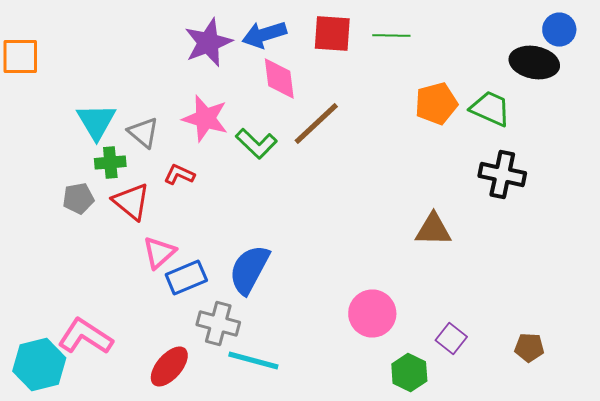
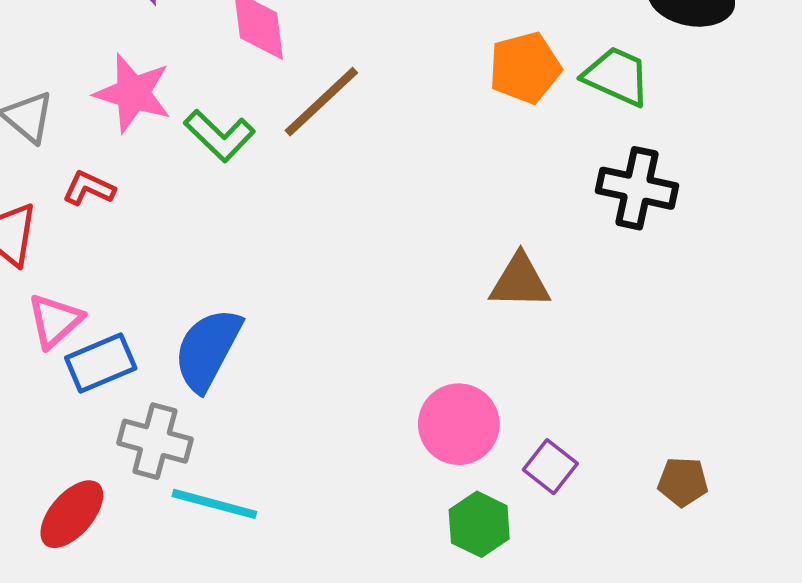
pink circle: (372, 314) -> (459, 424), moved

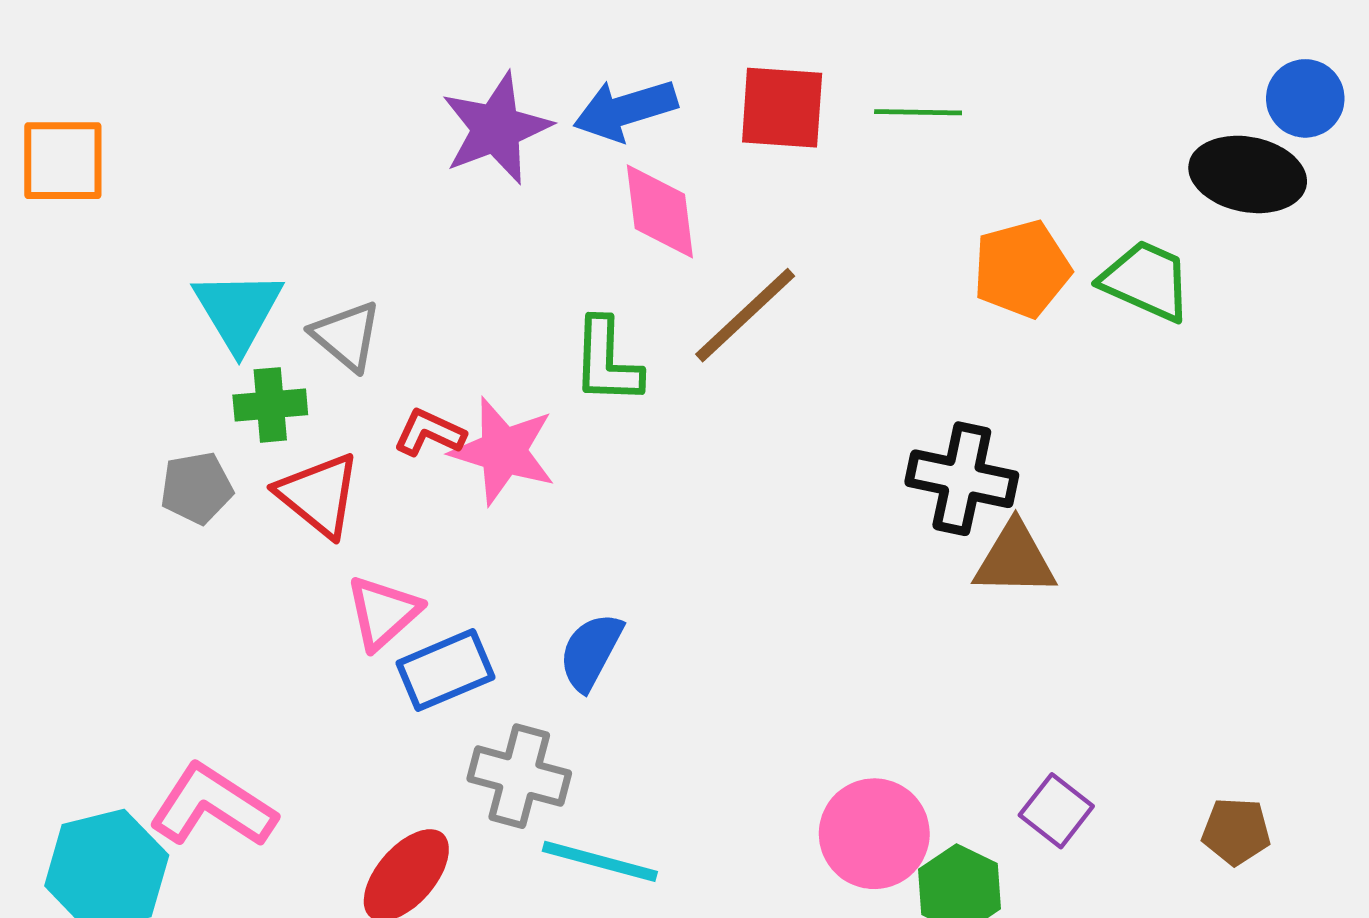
pink star: (133, 93) -> (503, 451), moved
green L-shape: (219, 136) -> (607, 361), turned 48
black cross: (637, 188) -> (962, 479), moved
blue semicircle: (208, 349) -> (591, 652), size x0.7
pink circle: (459, 424) -> (874, 834), moved

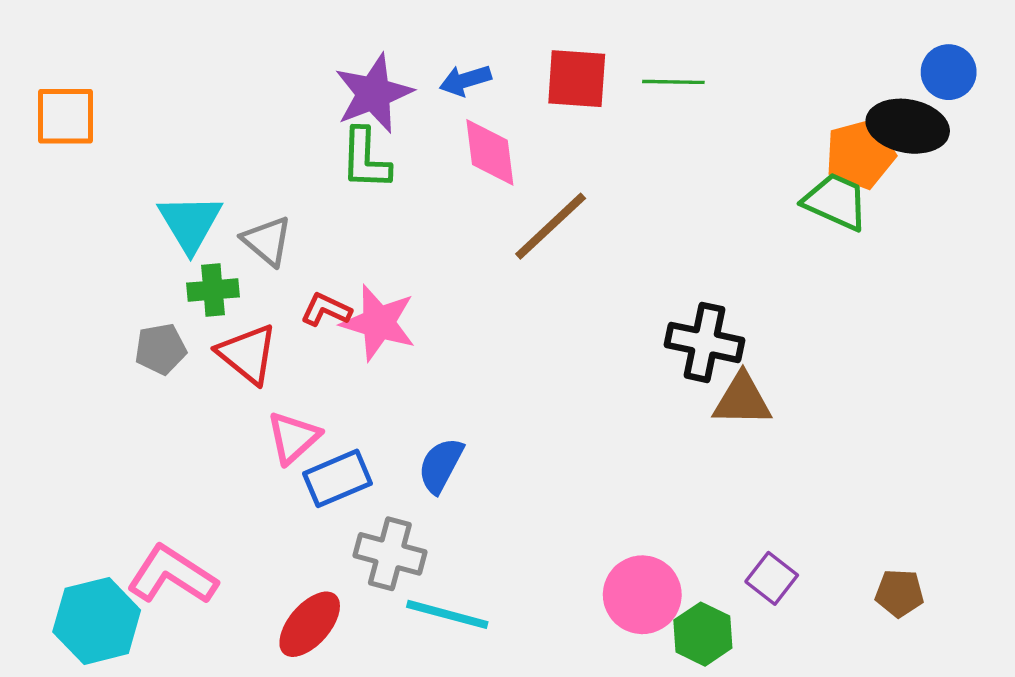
blue arrow: (625, 110) -> (465, 80), size x0.7
orange pentagon: (1022, 269) -> (860, 154), moved
green L-shape: (607, 361) -> (365, 159), moved

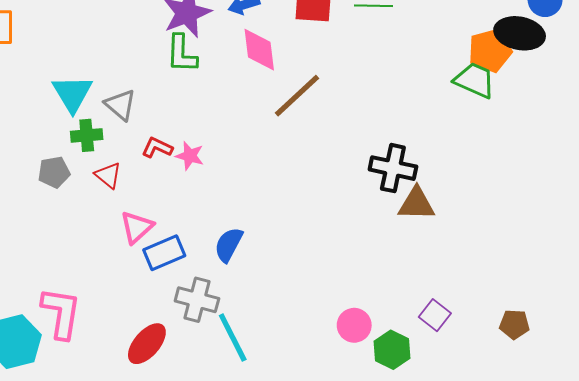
pink star: (378, 323) -> (190, 156), size x0.6
red triangle: (247, 354) -> (108, 175), size x0.7
pink L-shape: (172, 575) -> (61, 313), turned 66
pink circle: (642, 595) -> (354, 325), size x0.7
cyan line: (447, 614) -> (233, 338), turned 48

